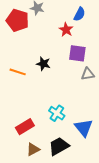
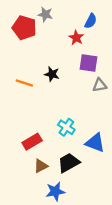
blue triangle: (84, 128) -> (95, 143), turned -30

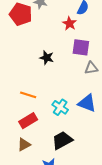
orange line: (24, 83) -> (28, 95), moved
blue triangle: (95, 143) -> (87, 103), moved
brown triangle: (41, 166) -> (24, 145), moved

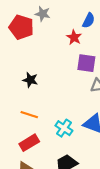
black star: (47, 58) -> (30, 80), moved

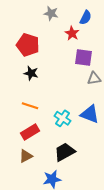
gray star: (43, 14) -> (51, 13), moved
red pentagon: (21, 27) -> (28, 45), moved

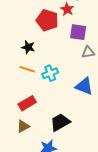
red pentagon: (28, 45) -> (47, 20), moved
orange line: (30, 106) -> (27, 69), moved
cyan cross: (63, 118) -> (50, 73), moved, turned 35

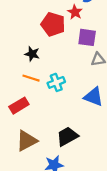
red rectangle: (27, 103) -> (19, 106), moved
brown triangle: (23, 126) -> (27, 141), size x1.5

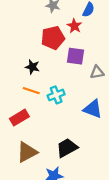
red pentagon: (53, 24) -> (53, 38), turned -30
purple square: (87, 37) -> (75, 56), moved

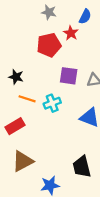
purple square: (75, 56) -> (69, 76), moved
black star: (32, 67) -> (16, 77), moved
black trapezoid: (67, 148) -> (82, 167), moved, turned -75

